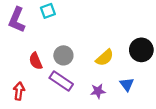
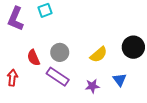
red arrow: (19, 91) -> (12, 78), moved

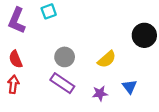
black circle: (133, 47) -> (144, 35), moved
red semicircle: (33, 58) -> (16, 59), moved

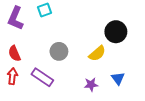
black circle: (144, 35) -> (116, 32), moved
purple rectangle: (62, 83) -> (42, 77), moved

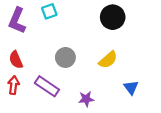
black circle: (116, 32) -> (113, 17), moved
purple star: (91, 84) -> (86, 99), moved

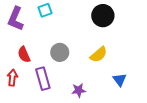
red semicircle: (16, 60) -> (24, 54), moved
purple rectangle: (47, 86) -> (43, 79), turned 40

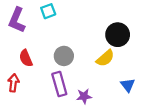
black circle: (103, 16) -> (118, 35), moved
purple rectangle: (43, 79) -> (59, 84), moved

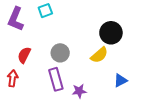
red semicircle: (26, 58) -> (24, 55), turned 49
blue triangle: (128, 85) -> (120, 80), turned 40

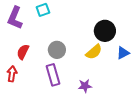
blue triangle: (120, 80) -> (123, 53), moved
purple star: (79, 91) -> (85, 86), moved

